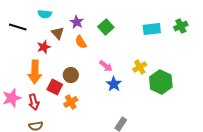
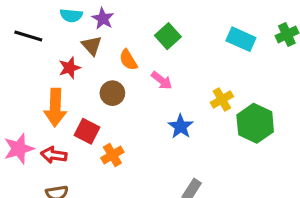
purple star: (77, 22) -> (103, 19), moved
cyan rectangle: (152, 29) -> (241, 39), turned 30
pink arrow: (106, 66) -> (162, 80), moved
brown circle: (71, 75) -> (112, 93), moved
red arrow: (34, 102) -> (54, 155), turned 112

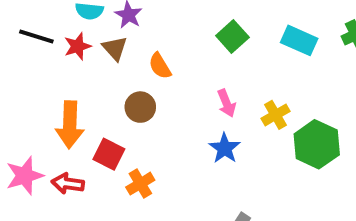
green square: (168, 36) -> (232, 37), moved
red star: (70, 68) -> (78, 46), moved
pink arrow: (162, 80) -> (227, 103), moved, turned 30

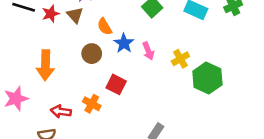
blue star: (225, 148) -> (124, 43), moved
red square: (109, 154) -> (116, 84), moved
red arrow: (68, 184) -> (61, 111), moved
orange cross: (140, 184) -> (92, 104), turned -30

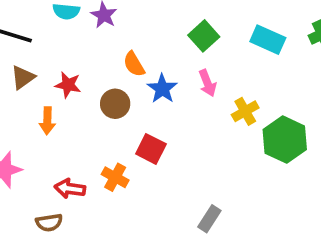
red star: (51, 14) -> (68, 85), moved, turned 30
brown triangle: (75, 15) -> (23, 77), moved, turned 36
pink arrow: (148, 51) -> (207, 83), moved
orange arrow: (45, 65) -> (47, 121), size x0.6

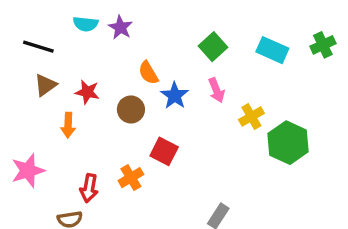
orange cross: (115, 177) -> (131, 178), turned 30
red arrow: (70, 189) -> (89, 188), turned -88

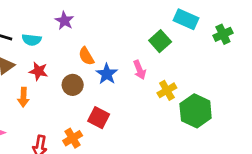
cyan semicircle: (86, 24) -> (32, 40), moved
green square: (213, 47) -> (160, 41), moved
cyan rectangle: (272, 50) -> (186, 19), moved

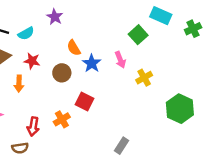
cyan semicircle: (32, 40) -> (26, 33), turned -35
green hexagon: (196, 111) -> (180, 109), moved

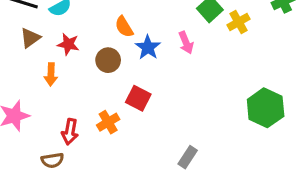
yellow cross: (144, 78) -> (238, 22), moved

